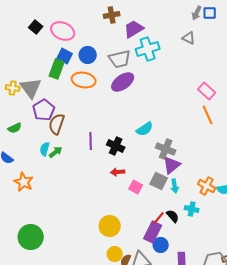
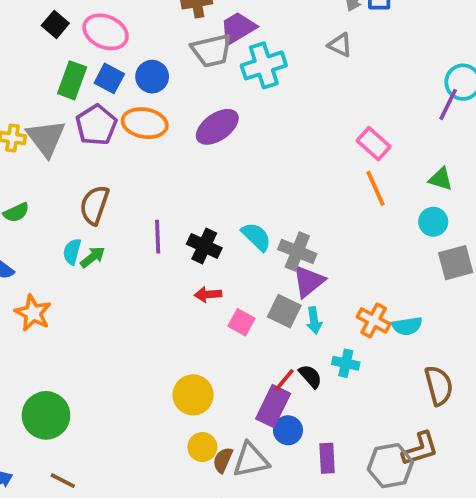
gray trapezoid: (120, 59) -> (212, 51), moved
green rectangle: (57, 69) -> (72, 80), moved
purple pentagon: (44, 110) -> (96, 125), moved
cyan semicircle: (145, 129) -> (256, 237), moved, turned -102

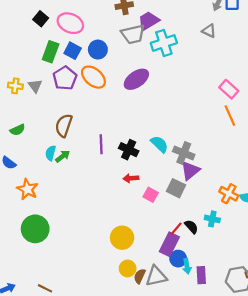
orange ellipse: (145, 123) -> (93, 77), turned 30
gray triangle: (46, 138) -> (35, 86), size x0.6
cyan arrow: (314, 320) -> (187, 266), moved
green circle: (46, 415) -> (35, 229), moved

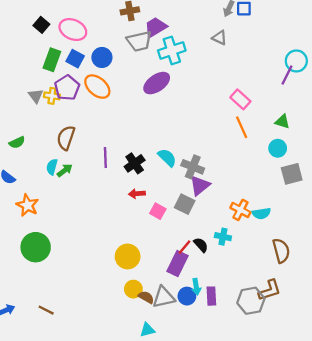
purple ellipse: (136, 79) -> (157, 83), moved
yellow cross: (15, 86) -> (52, 96), moved
black cross: (129, 150) -> (135, 163), turned 30
blue circle: (178, 259) -> (187, 296), moved
brown semicircle: (140, 276) -> (146, 297), turned 96

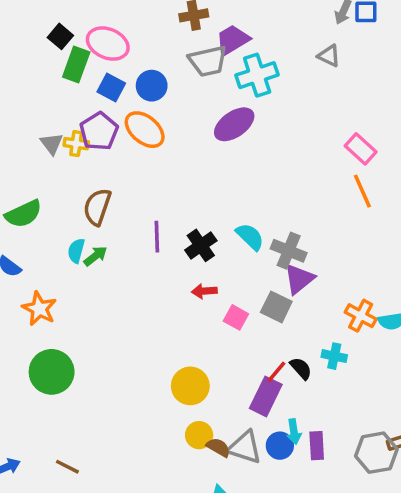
green rectangle: (52, 60) -> (76, 65), moved
green semicircle: (17, 142) -> (23, 214), size x1.5
gray triangle: (164, 297) -> (245, 447), turned 30

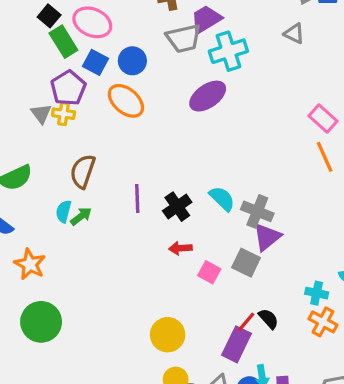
green rectangle: (76, 65) -> (63, 42), turned -52
purple pentagon: (99, 131) -> (68, 88), moved
orange cross: (361, 316) -> (323, 322), moved
cyan cross: (334, 356) -> (317, 293), moved

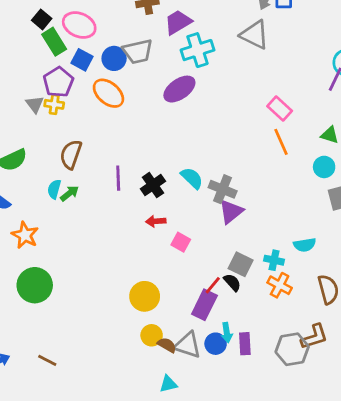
gray triangle: (294, 34) -> (255, 35), size x1.6
gray trapezoid: (184, 38) -> (138, 51), moved
gray square: (246, 263) -> (241, 264), moved

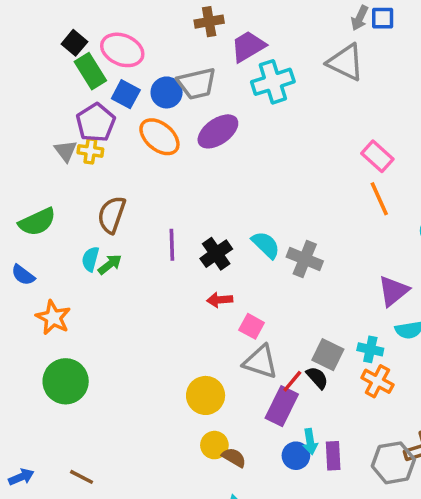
purple ellipse: (179, 89) -> (218, 131), moved
purple triangle: (231, 211) -> (393, 291), moved
gray triangle: (188, 345) -> (260, 362), moved

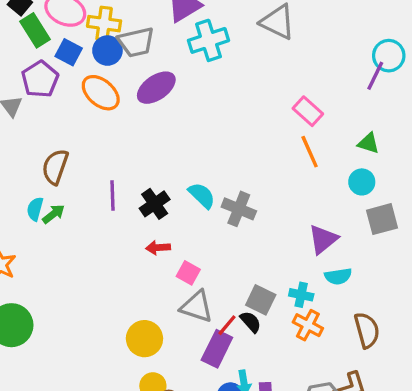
yellow cross: (90, 151) -> (104, 24), moved, size x1.4

